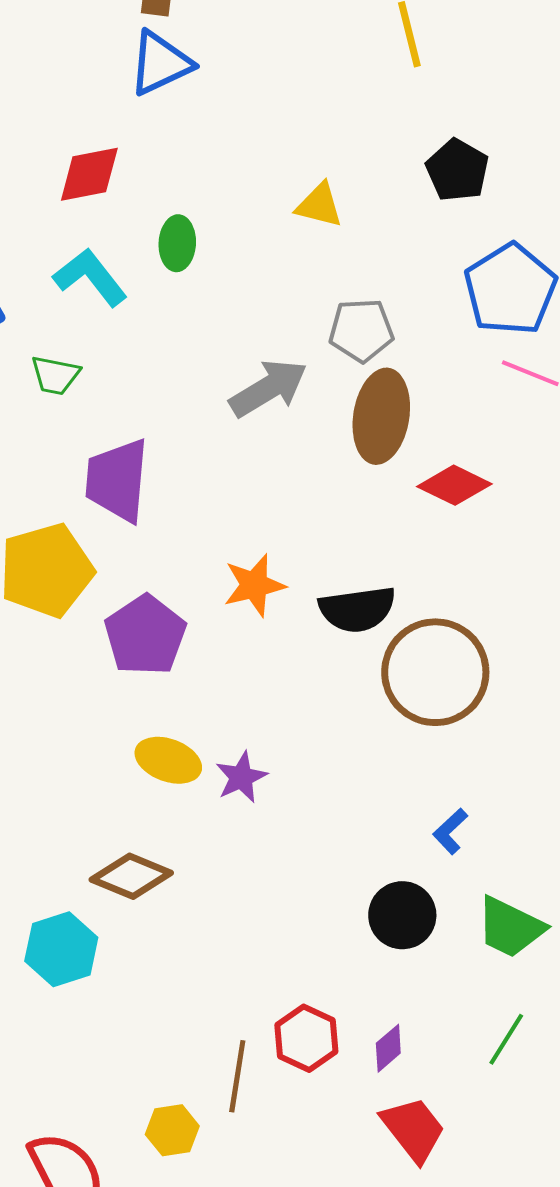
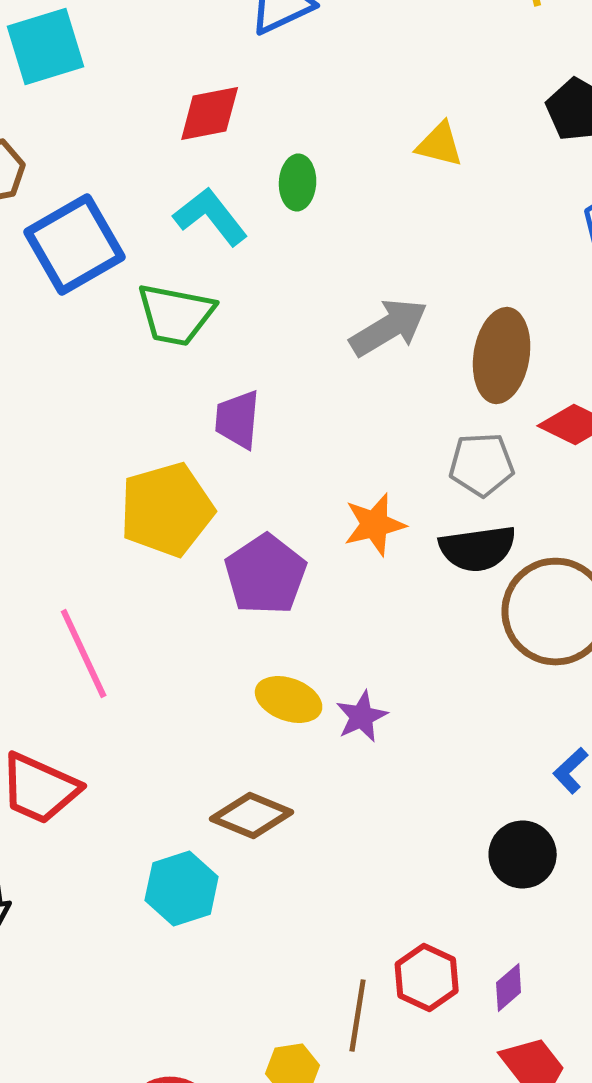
gray pentagon: (361, 330) -> (482, 464), moved
green trapezoid: (55, 375) -> (176, 314), size x1.6
purple trapezoid: (117, 480) -> (238, 420), size x0.7

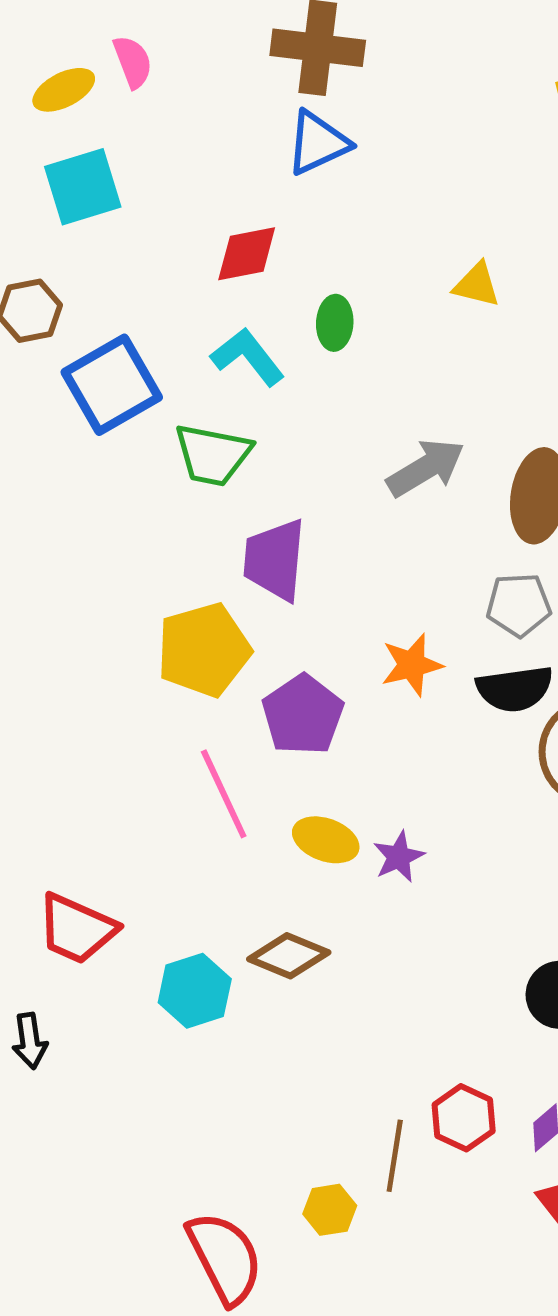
purple trapezoid: (238, 420) -> (275, 560), size x1.4
pink line: (84, 654) -> (224, 794), moved
cyan hexagon: (182, 888) -> (195, 991), moved

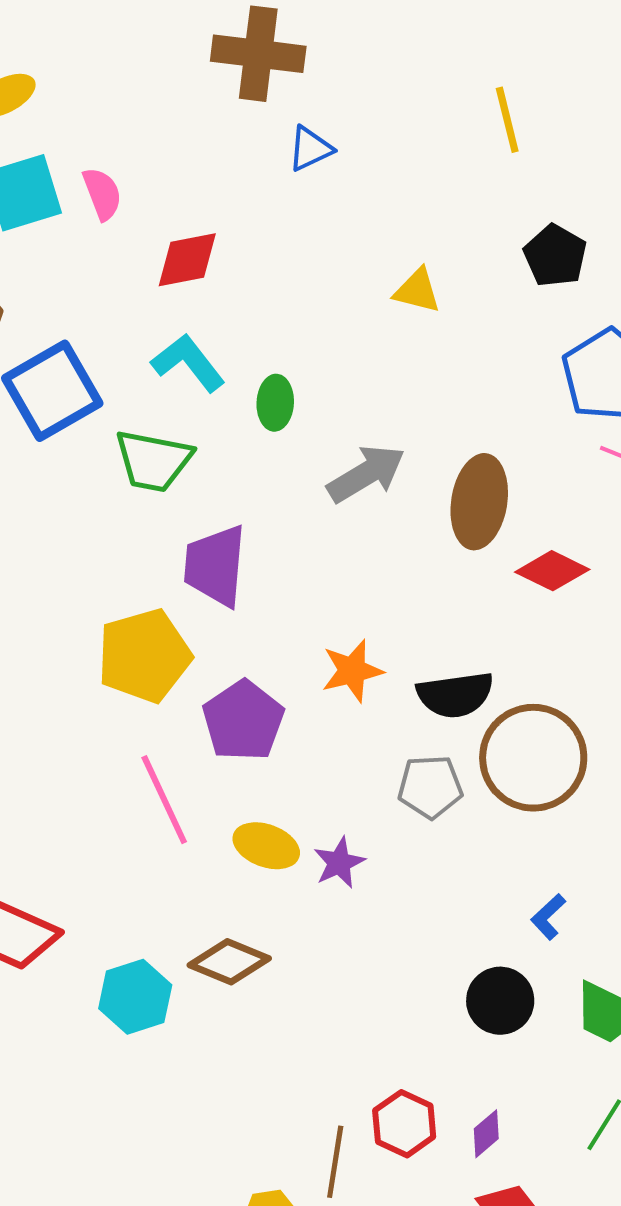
pink semicircle: (133, 62) -> (102, 194), moved
blue triangle: (318, 143) -> (310, 149), moved, size x0.7
green ellipse: (335, 323) -> (275, 403), moved
gray pentagon: (519, 605) -> (430, 787), moved

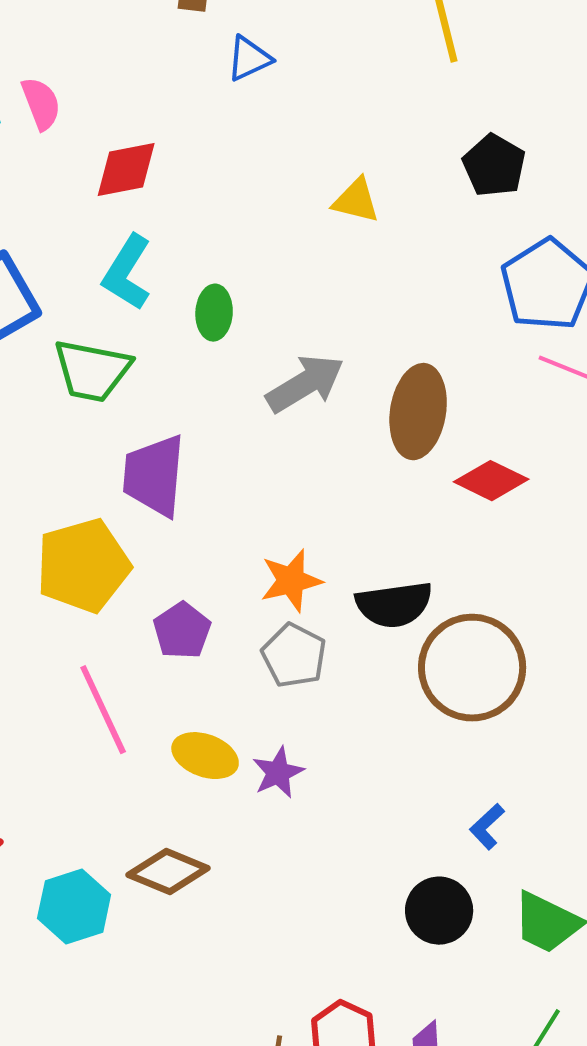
cyan L-shape: (188, 363) -> (127, 273), turned -110
purple pentagon: (243, 721) -> (182, 631), size x0.7
gray pentagon: (430, 787) -> (294, 656), moved, turned 30

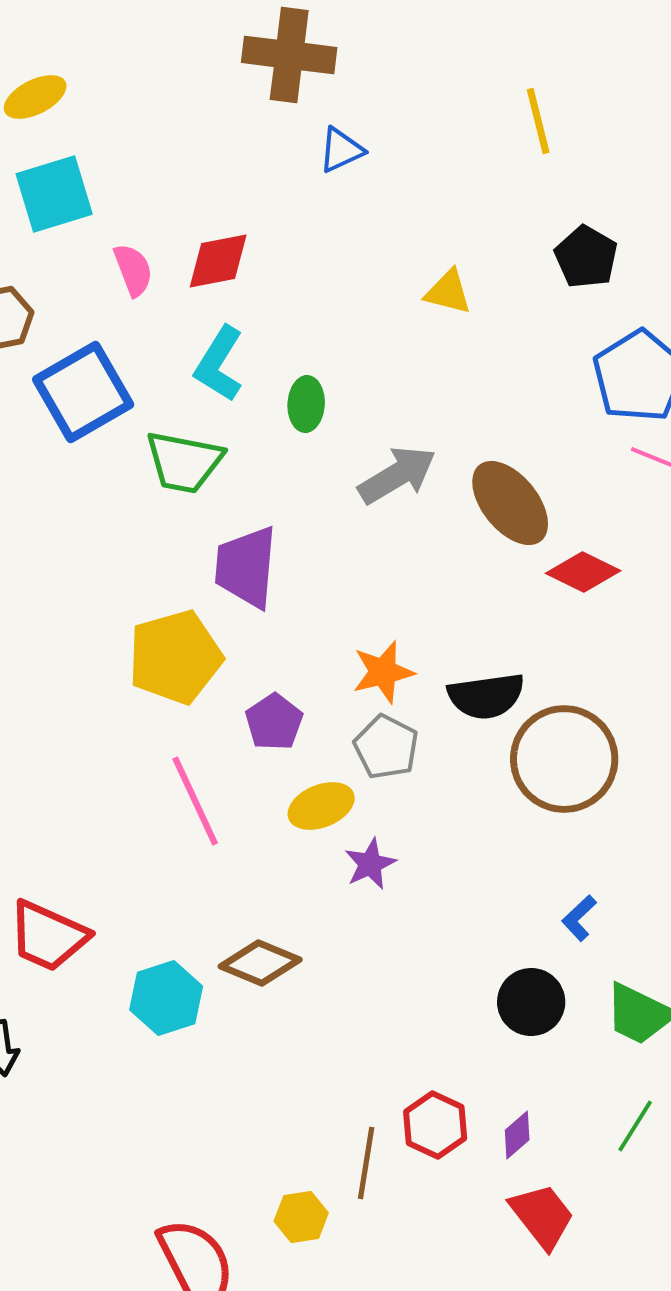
pink semicircle: (41, 104) -> (133, 270), moved
brown ellipse: (418, 412) -> (510, 503), turned -48
yellow ellipse: (205, 756) -> (321, 806), moved, turned -42

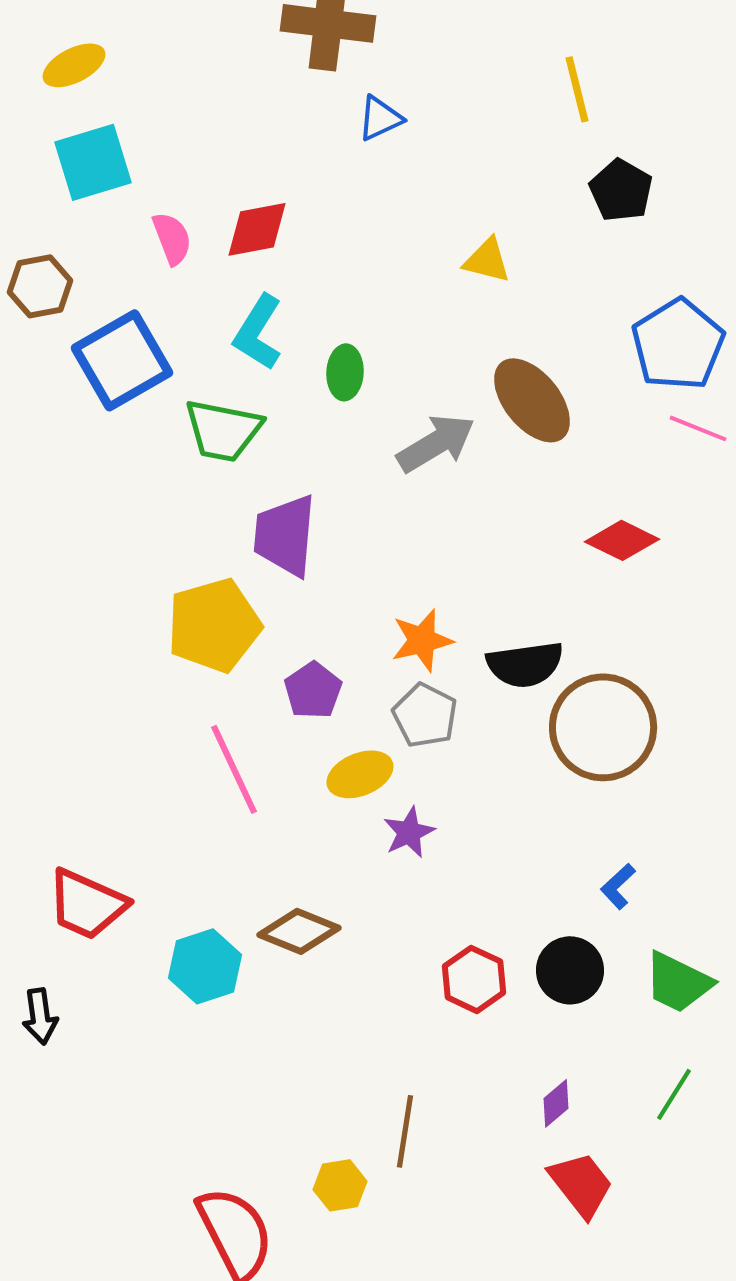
black pentagon: (586, 257) -> (621, 190), moved
brown ellipse: (510, 503) -> (532, 400), moved
red hexagon: (435, 1125) -> (474, 979), moved

